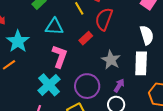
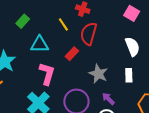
white rectangle: (141, 63) -> (129, 75), size x0.6
purple arrow: (119, 85) -> (108, 99), turned -72

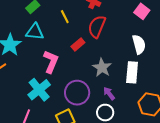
yellow line: (63, 24) -> (65, 17), moved
cyan triangle: (40, 44) -> (35, 32), moved
white rectangle: (129, 75) -> (132, 72), size x1.5

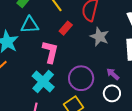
red rectangle: (78, 45) -> (66, 28), moved
gray star: (102, 68) -> (100, 37), moved

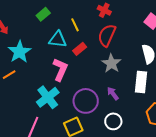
cyan triangle: (30, 25) -> (58, 39), moved
purple arrow: (113, 74) -> (113, 93), moved

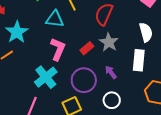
red rectangle: (80, 49) -> (87, 48), moved

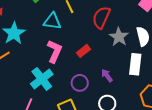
gray star: (109, 42) -> (119, 37), moved
purple circle: (84, 80) -> (80, 83), size x0.7

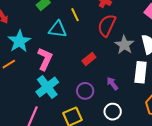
pink L-shape: (55, 51) -> (45, 59), moved

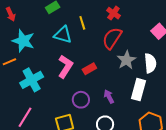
cyan star: (19, 41) -> (23, 41), turned -30
pink L-shape: (45, 59) -> (65, 67), moved
cyan cross: (47, 87) -> (32, 80), moved

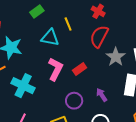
cyan cross: (32, 80) -> (23, 86), turned -30

